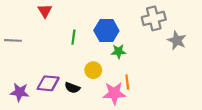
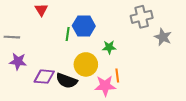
blue hexagon: (106, 31) -> (84, 26), moved
yellow circle: (93, 70) -> (86, 64), size x1.5
black semicircle: (72, 88) -> (67, 81), size x1.5
purple star: (20, 92) -> (18, 61), moved

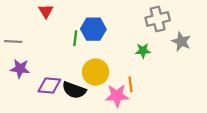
green star: (109, 47) -> (143, 51), moved

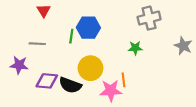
gray line: (13, 42) -> (37, 44), moved
gray star: (181, 42) -> (183, 46), moved

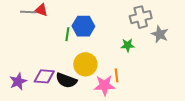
red triangle: (44, 11) -> (41, 10), turned -40
gray line: (37, 44) -> (28, 12), moved
gray star: (183, 46) -> (160, 34), moved
purple star: (19, 65) -> (18, 81), moved, turned -30

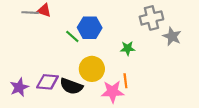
green line: (67, 34) -> (72, 36), turned -56
green star: (128, 45) -> (128, 48), moved

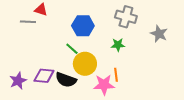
gray line: (30, 13) -> (28, 22), moved
gray cross: (151, 18) -> (126, 17), moved, turned 30
green line: (72, 36) -> (72, 49), moved

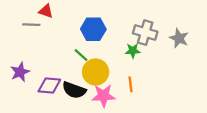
gray cross: (126, 17) -> (145, 33), moved
purple star: (18, 81) -> (20, 72), moved
pink star: (104, 85) -> (103, 96), moved

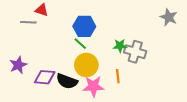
gray cross: (145, 33) -> (135, 52), moved
gray star: (179, 38) -> (169, 17), moved
green line: (81, 55) -> (80, 44), moved

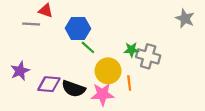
blue hexagon: (84, 26) -> (78, 28), moved
yellow circle: (86, 65) -> (108, 71), moved

